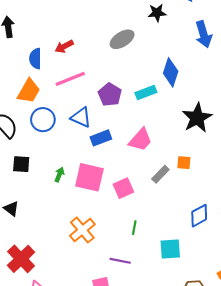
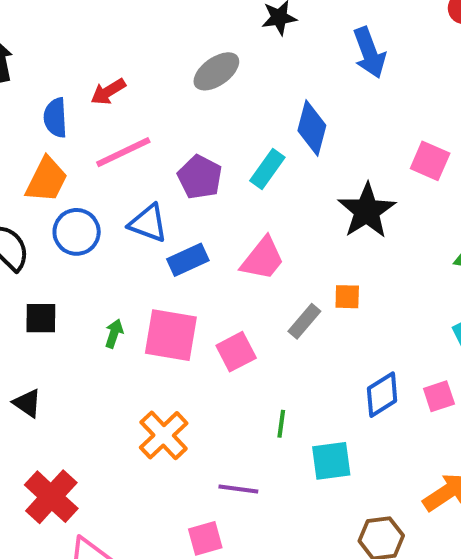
cyan rectangle: (146, 93) -> (267, 169), turned -30
green line: (134, 228) -> (281, 424), moved

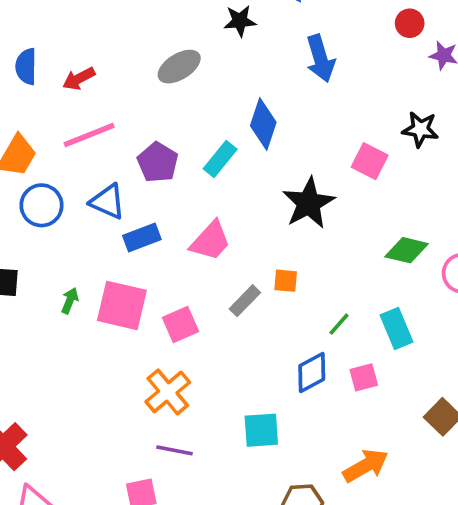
blue semicircle: (55, 118) -> (26, 67), moved
green line: (281, 424) -> (339, 324), moved, turned 30
orange cross: (164, 435) -> (168, 392), moved

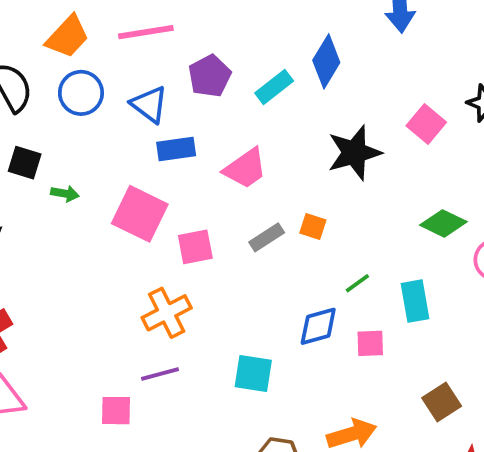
green arrow: (70, 301) -> (65, 194), moved, turned 65
purple line: (175, 450) -> (160, 374), turned -39

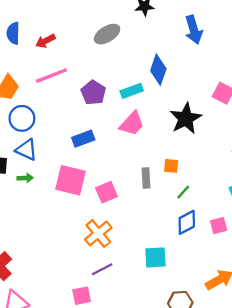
cyan rectangle: (274, 87) -> (132, 91), turned 30
blue triangle: (149, 104) -> (27, 150), moved
pink trapezoid: (245, 168) -> (132, 124), moved
gray rectangle: (267, 237) -> (146, 178), turned -48
green line: (357, 283) -> (183, 192), moved

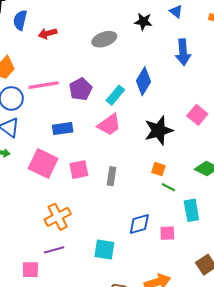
pink line: (51, 76) -> (43, 85), moved
cyan rectangle: (132, 91) -> (115, 95), turned -42
orange square: (171, 166) -> (158, 169), moved
pink square: (106, 192) -> (79, 170), moved
green line: (183, 192) -> (168, 187), moved, turned 64

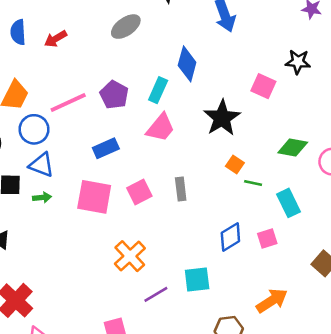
orange square: (158, 169) -> (235, 165), turned 32
purple line: (54, 250) -> (156, 294), moved

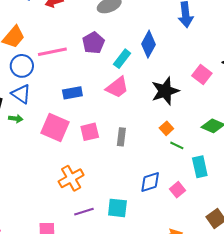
purple pentagon: (114, 95) -> (93, 43), moved
pink square: (267, 239) -> (177, 190), turned -35

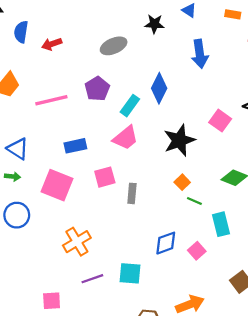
blue circle: (22, 66) -> (17, 215), moved
pink square: (90, 132) -> (105, 177), moved

